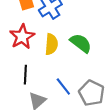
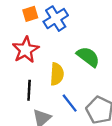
yellow semicircle: (51, 44) -> (57, 74), moved

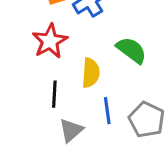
blue line: (70, 103) -> (107, 111), turned 30

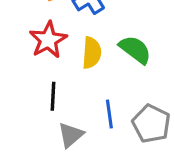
yellow semicircle: (91, 73) -> (92, 53), moved

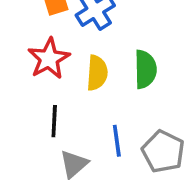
green semicircle: (135, 50) -> (145, 69), turned 52

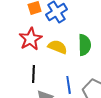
yellow semicircle: (97, 73) -> (58, 47), turned -72

